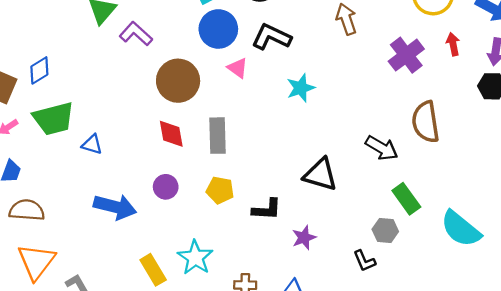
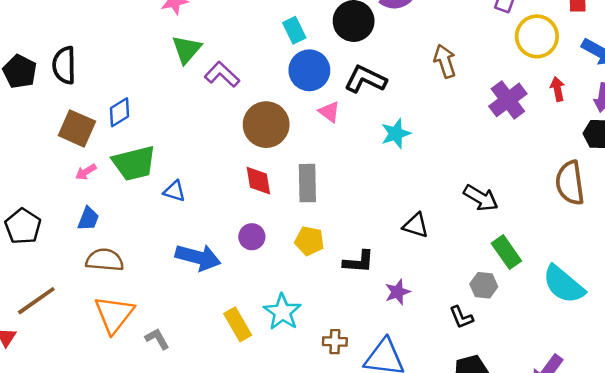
brown semicircle: (426, 122) -> (570, 183), moved
black triangle: (320, 174) -> (416, 225), size x0.7

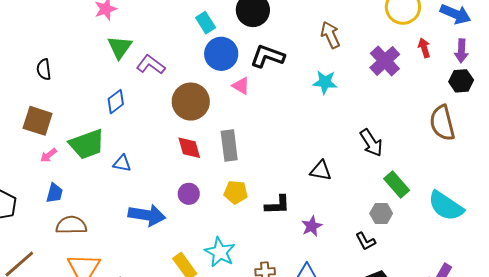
black semicircle: (64, 65) -> (44, 69), moved, size x0.7
blue diamond: (119, 112) -> (116, 102), moved
cyan star: (396, 134) -> (325, 82), moved, turned 30
black arrow: (481, 198) -> (371, 143), turned 32

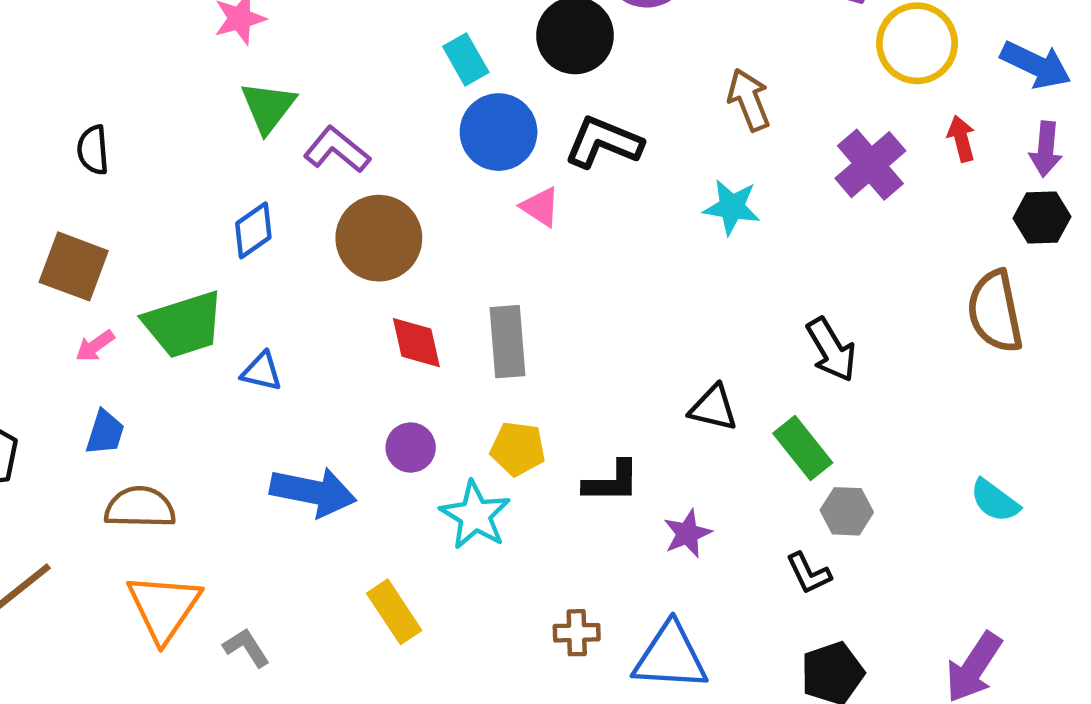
brown circle: (191, 102) -> (379, 238), moved
green rectangle: (397, 185) -> (803, 448), moved
cyan semicircle: (446, 206) -> (995, 501), size x0.6
cyan star: (220, 252) -> (475, 515), moved

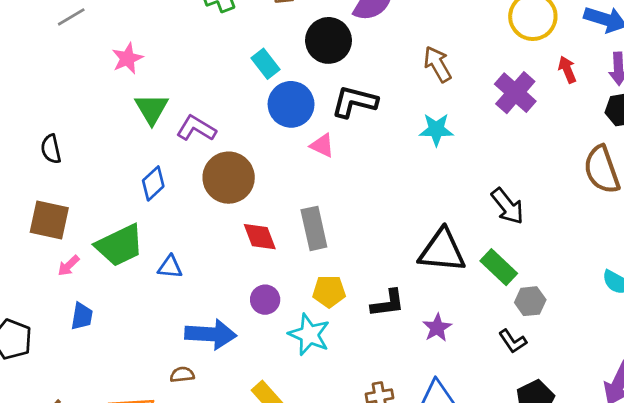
black triangle: (713, 408) -> (442, 251), size x1.6
brown semicircle: (140, 507) -> (182, 375), moved, size x0.6

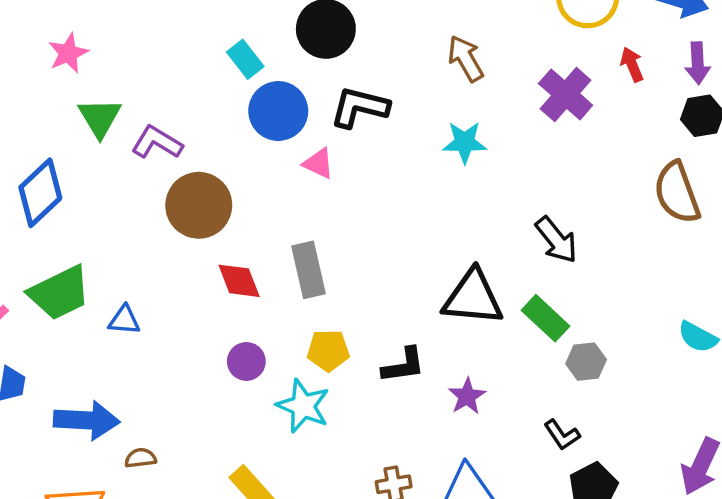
blue diamond: (153, 183) -> (40, 193), moved, size x1.5
blue arrow: (211, 334) -> (87, 420), moved
black L-shape: (513, 341) -> (562, 435), moved

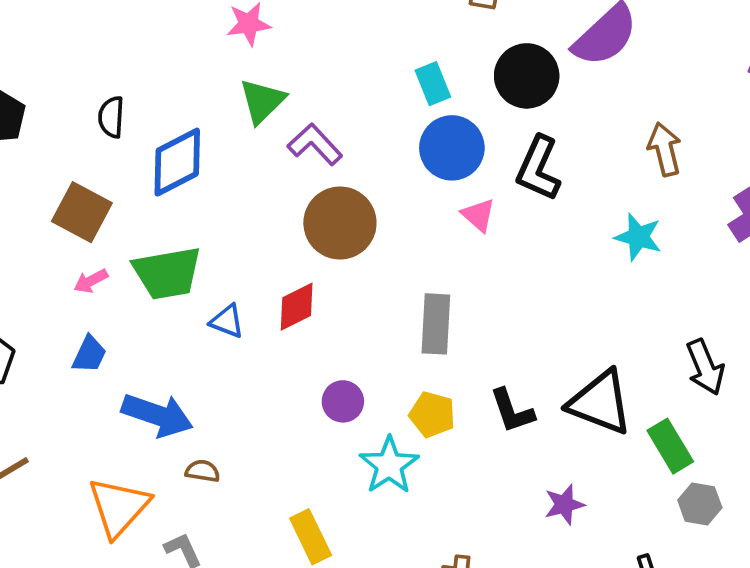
black L-shape: (359, 107) -> (538, 168), turned -96
red diamond: (239, 281) -> (297, 307), moved, turned 69
black L-shape: (403, 365) -> (512, 411), moved, turned 63

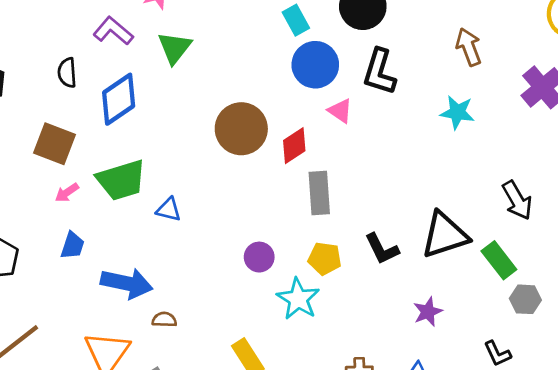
purple L-shape: (315, 144) -> (113, 31), moved
red diamond: (297, 307) -> (294, 146), moved
black triangle: (600, 402) -> (445, 235), turned -32

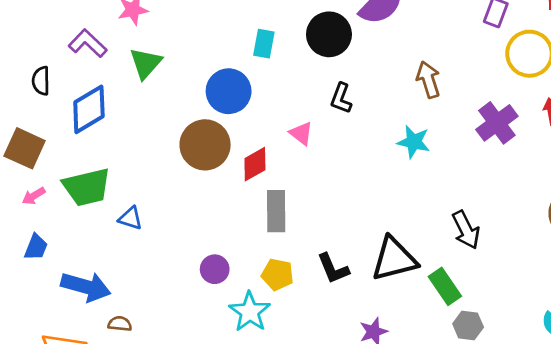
cyan rectangle: (296, 20) -> (264, 44), turned 36
blue circle: (315, 65) -> (229, 91), moved
black L-shape: (379, 72) -> (341, 98), size x0.7

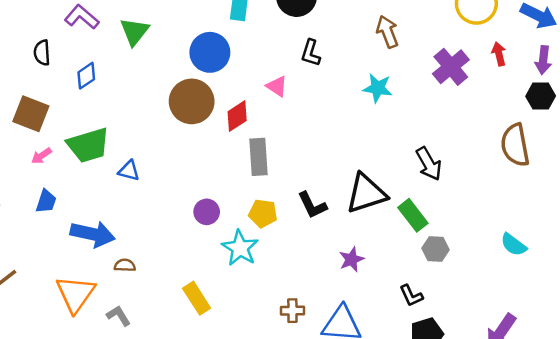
blue diamond: (89, 109) -> (86, 76), size x0.6

